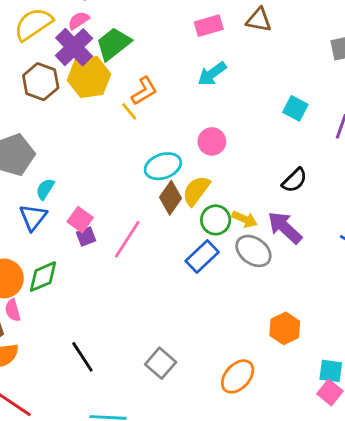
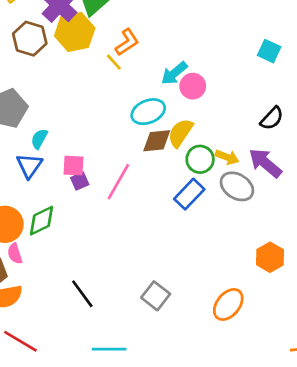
cyan arrow: (212, 74) -> (174, 73), moved
brown diamond: (170, 198) -> (157, 141), turned 52
pink square: (80, 220) -> (74, 166), turned -30

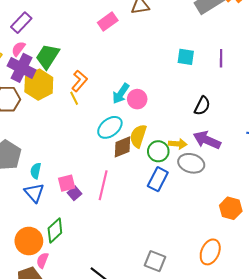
yellow line: (114, 62) -> (74, 98), turned 32
pink semicircle: (15, 254) -> (42, 260), turned 56

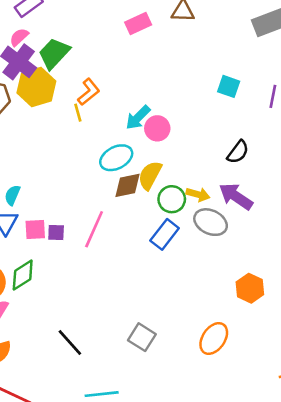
pink square: (67, 183) -> (35, 230), moved
purple square: (74, 193) -> (56, 232), turned 32

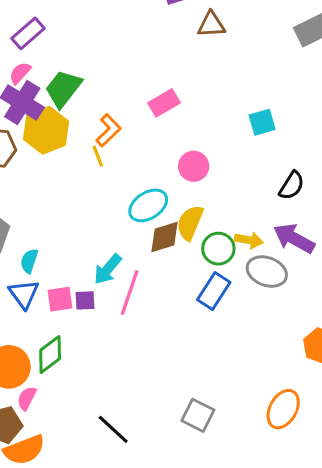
pink rectangle: (138, 23) -> (164, 103), moved
cyan square: (229, 86) -> (262, 122), moved, turned -30
cyan arrow: (138, 118) -> (108, 269), moved

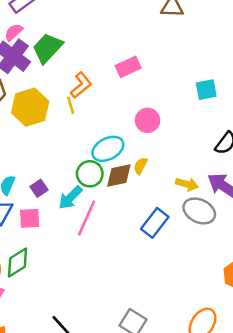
yellow hexagon: (46, 130) -> (30, 107), moved
yellow semicircle: (190, 223) -> (140, 166), size x0.6
green circle: (218, 249) -> (90, 174), moved
purple square: (85, 300) -> (39, 188), moved, turned -36

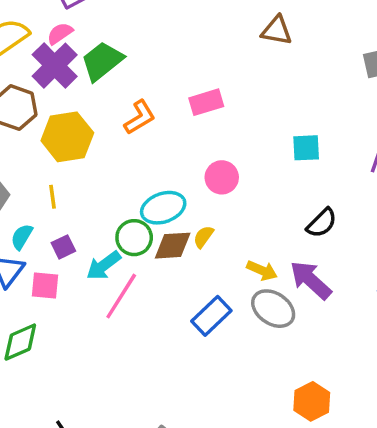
yellow line: (71, 105) -> (52, 197), moved

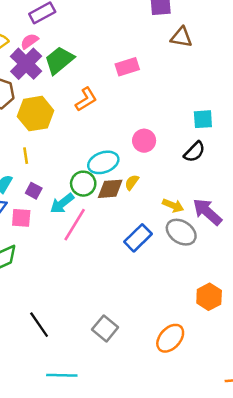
pink rectangle: (206, 102) -> (127, 67), moved
black semicircle: (322, 223) -> (194, 152), moved
purple square: (63, 247) -> (34, 191), turned -35

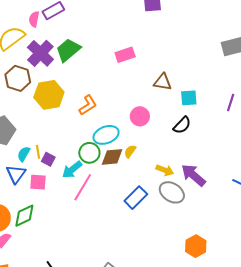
brown triangle: (181, 37) -> (163, 82), moved
pink semicircle: (29, 41) -> (34, 19), moved, turned -42
orange L-shape: (86, 99) -> (88, 105), moved
yellow line: (26, 156) -> (38, 152), moved

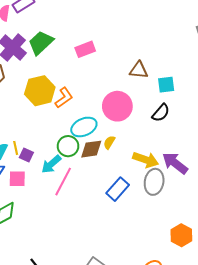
pink rectangle: (125, 55) -> (85, 49), moved
yellow hexagon: (49, 95) -> (40, 91), moved
pink circle: (140, 116) -> (117, 106), size x1.5
yellow arrow: (165, 170) -> (146, 160), size x1.4
gray ellipse: (172, 192) -> (154, 182), turned 70

